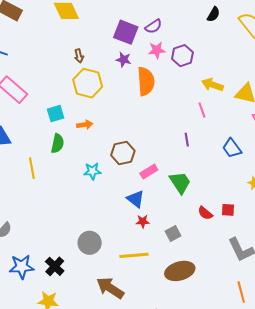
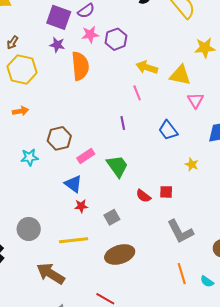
brown arrow: (79, 56) -> (13, 43), turned 48

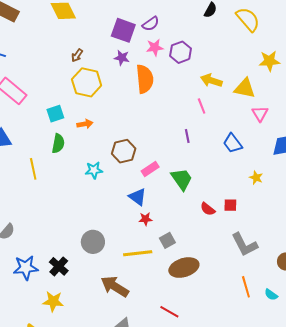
gray square: (112, 217) -> (167, 240), moved

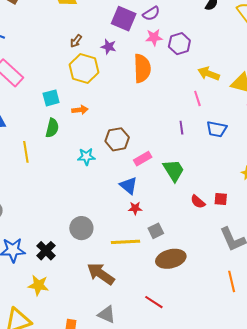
purple star: (122, 58) -> (109, 47), moved
blue trapezoid: (233, 143) -> (217, 129), moved, turned -45

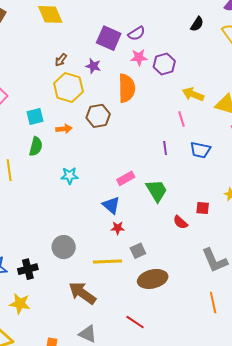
brown hexagon: (117, 139) -> (98, 116), moved
red square: (221, 199) -> (203, 208), moved
black cross: (46, 251) -> (28, 269), turned 30

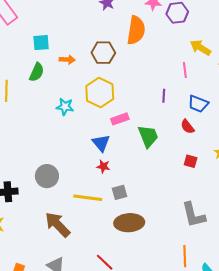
yellow hexagon: (68, 87) -> (100, 93), moved
red semicircle: (180, 222) -> (187, 127), moved

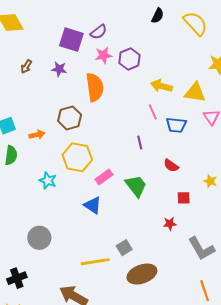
blue trapezoid: (198, 104) -> (176, 125), moved
cyan star: (65, 107) -> (48, 181), turned 30
red star: (103, 166) -> (170, 224), moved
gray circle: (47, 176) -> (39, 238), moved

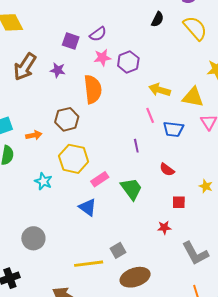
purple square: (71, 40) -> (71, 41), size x0.7
brown arrow: (26, 67) -> (25, 67), size x2.0

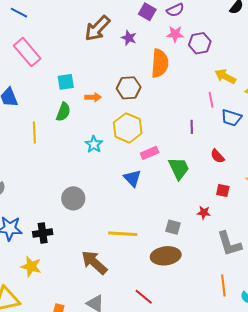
gray square: (118, 250) -> (173, 227), moved, turned 35

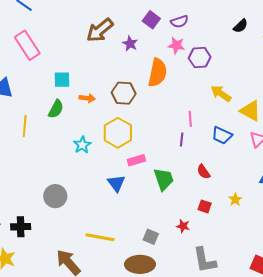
pink line: (211, 100) -> (190, 119), moved

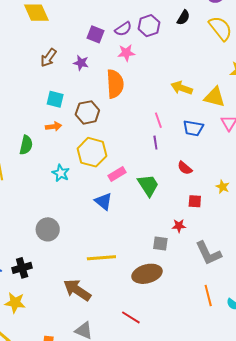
brown arrow: (100, 30) -> (48, 58), size x0.7
purple hexagon: (200, 57) -> (149, 26), moved
cyan square: (62, 80) -> (55, 99), moved, turned 30
gray square: (151, 237) -> (160, 243), moved

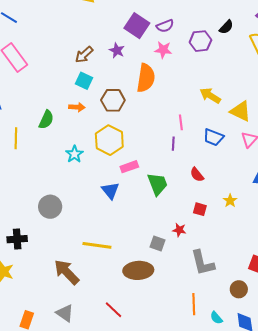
purple hexagon: (149, 26) -> (200, 41), moved
purple square: (96, 34) -> (137, 26), size x1.4
brown arrow: (48, 58) -> (84, 55), moved

